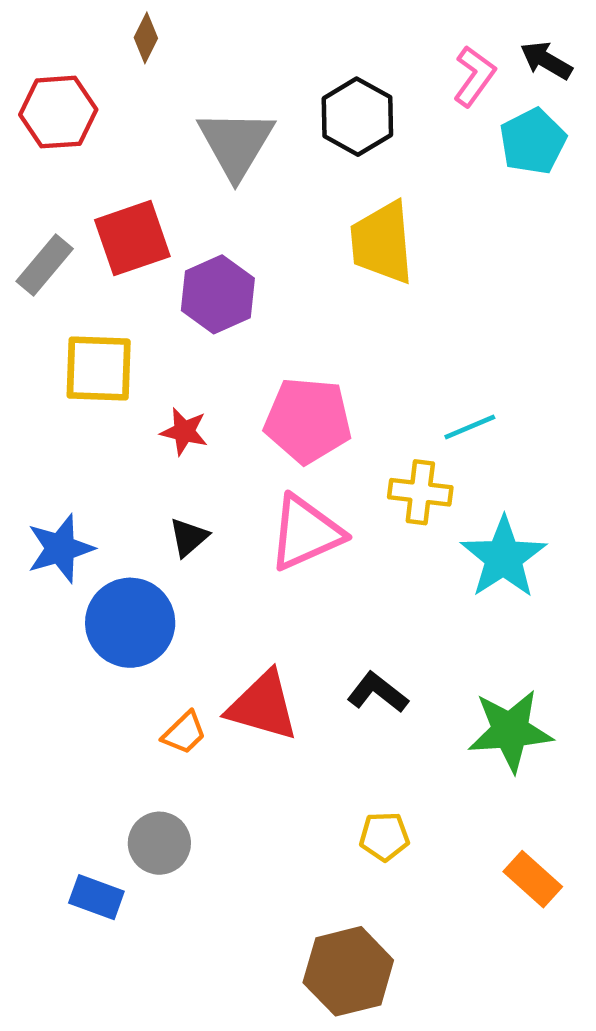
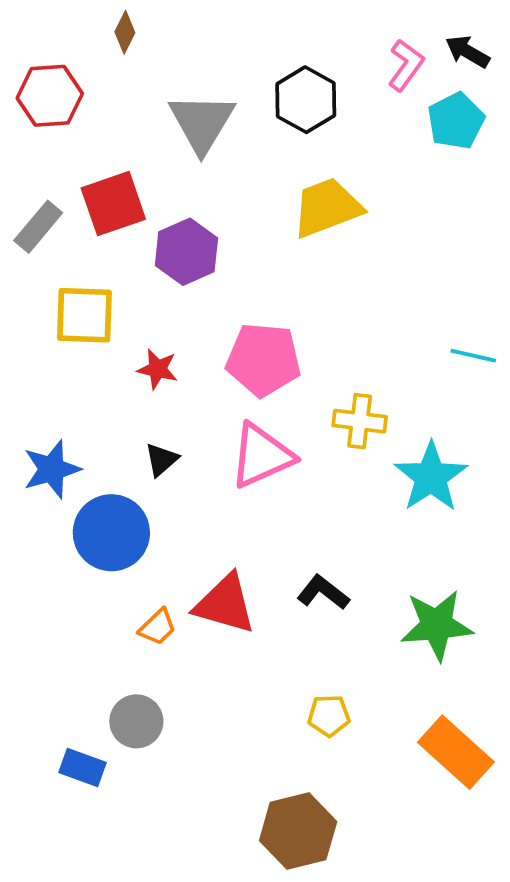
yellow trapezoid: (382, 243) -> (327, 207), turned 74
cyan line: (470, 427) -> (473, 356), moved, turned 36
orange rectangle: (533, 879) -> (456, 752), size x1.5

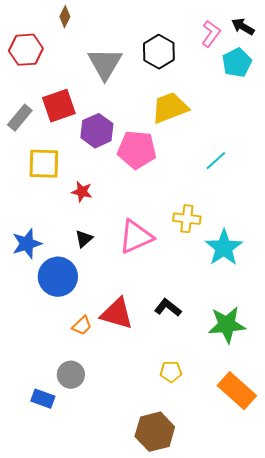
cyan line: (473, 356) -> (216, 161), moved, turned -55
pink pentagon: (263, 360) -> (137, 150), moved

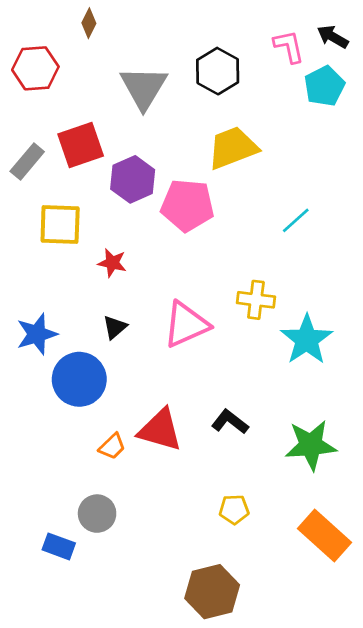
pink L-shape: (211, 34) -> (289, 46), turned -48

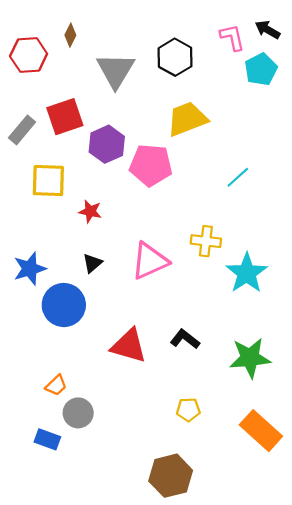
brown diamond: (89, 23) -> (70, 35), moved
orange trapezoid: (112, 446) -> (56, 385), moved

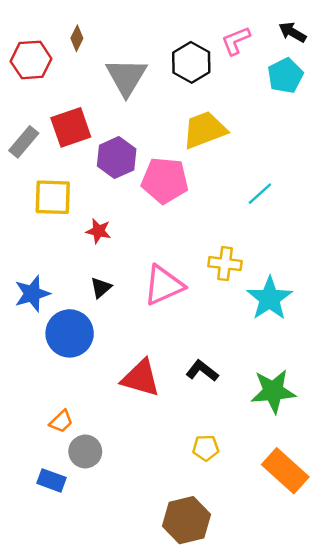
pink L-shape: (232, 37) -> (236, 41), moved, turned -100

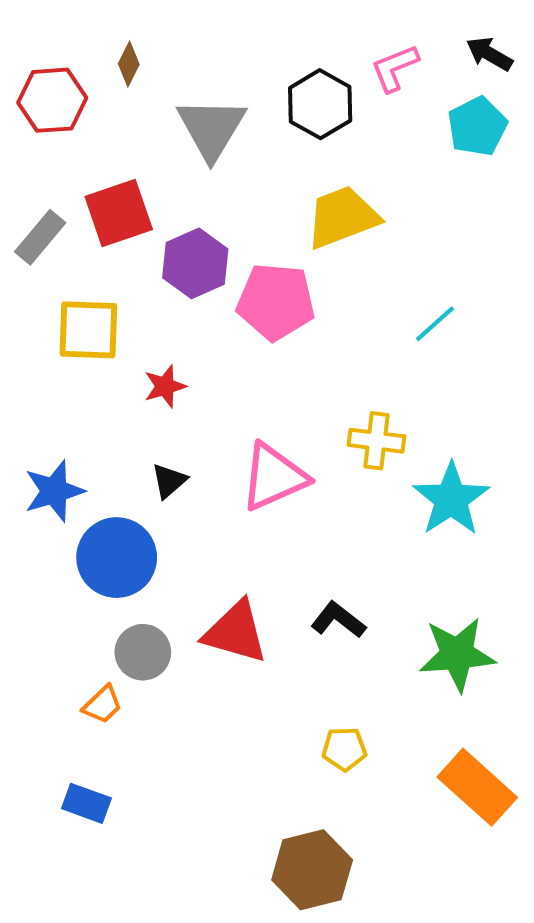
red star: (99, 231) -> (165, 386), turned -30
gray circle: (85, 451) -> (143, 652), moved

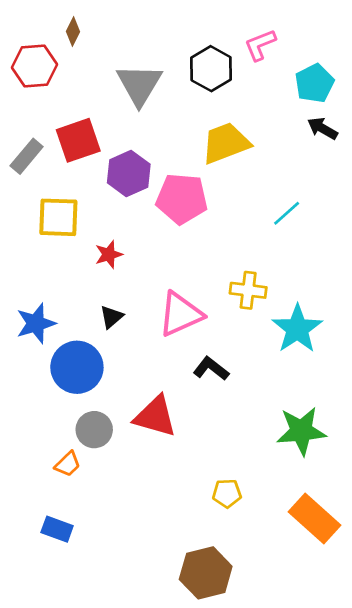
black arrow: (489, 54) -> (322, 128), moved
brown diamond: (129, 64) -> (73, 32), moved
black L-shape: (338, 620) -> (211, 369), moved

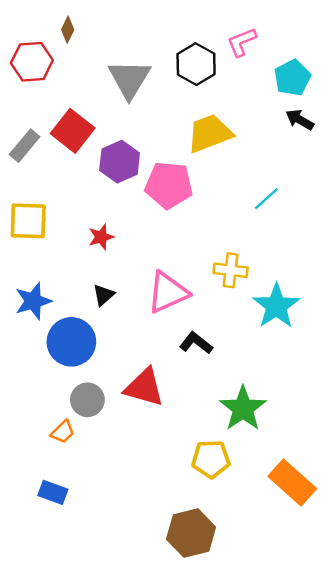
red square: (78, 140) -> (73, 131), turned -33
yellow square: (58, 217) -> (28, 221), moved
green star: (301, 431) -> (243, 408), moved, turned -30
yellow pentagon: (227, 493) -> (211, 459), size x1.4

